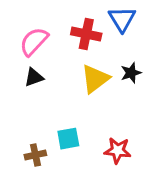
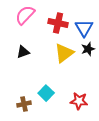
blue triangle: (122, 19) -> (84, 28), moved
pink semicircle: (34, 41) -> (25, 15), moved
cyan square: (68, 139) -> (46, 93), turned -35

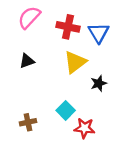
black star: (88, 49) -> (99, 83), moved
cyan square: (46, 93) -> (66, 110), moved
red star: (79, 101) -> (84, 128), moved

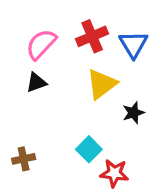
pink semicircle: (29, 17) -> (41, 44), moved
red cross: (68, 27) -> (92, 36), turned -35
brown cross: (28, 122) -> (24, 159), moved

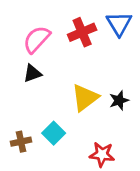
blue triangle: (133, 44) -> (119, 24), moved
yellow triangle: (102, 84) -> (85, 98), moved
cyan square: (89, 149) -> (54, 133), moved

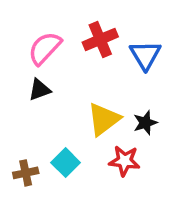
blue triangle: (119, 24) -> (145, 55), moved
red star: (102, 154) -> (124, 161), moved

